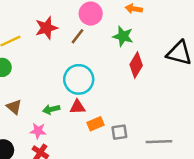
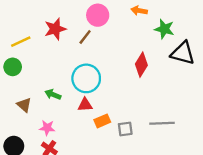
green star: (123, 36) -> (164, 29), moved
green arrow: (51, 109) -> (53, 94), moved, turned 35
gray line: (159, 142) -> (162, 123), moved

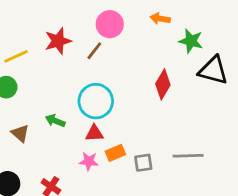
pink star: (47, 128) -> (89, 161), moved

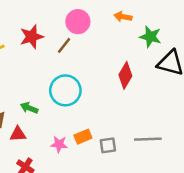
red triangle: (94, 133) -> (18, 134), moved

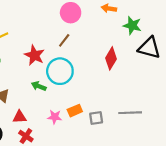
red star: (32, 37) -> (34, 55), moved, turned -30
brown line: (64, 45) -> (64, 40), moved
green arrow: (29, 108) -> (39, 86), moved
red triangle: (18, 134) -> (20, 117), moved

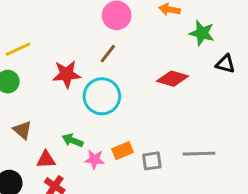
black triangle: (149, 48) -> (225, 64), size x0.6
red star: (34, 55) -> (67, 74), turned -30
red diamond: (111, 58) -> (172, 79), turned 75
green arrow: (39, 86) -> (72, 140), moved

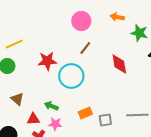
brown line: (108, 54) -> (85, 48), moved
red diamond: (172, 79) -> (119, 64), turned 65
pink star: (95, 160) -> (55, 124), moved

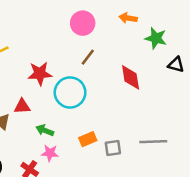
red triangle: (33, 119) -> (22, 106), moved

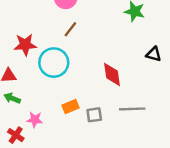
black triangle: (176, 65) -> (154, 54), moved
red diamond: (131, 77) -> (112, 74), moved
green arrow: (45, 130) -> (12, 98), moved

